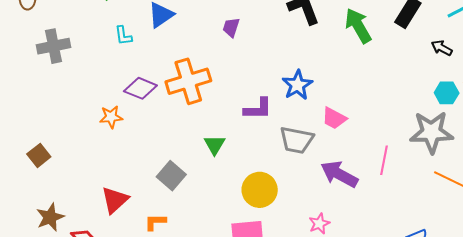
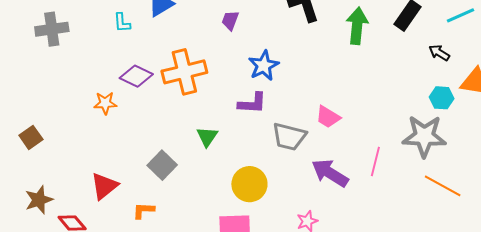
green arrow: (358, 26) -> (357, 26), turned 33
blue star: (297, 85) -> (264, 66), moved

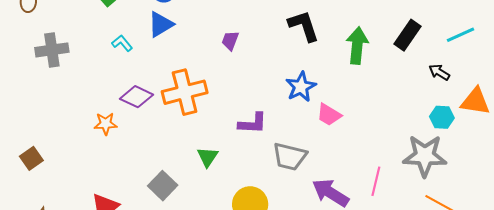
cyan L-shape: (122, 23) -> (122, 43), turned 145
blue star: (264, 66) -> (301, 87), moved
pink trapezoid: (328, 117) -> (329, 115), moved

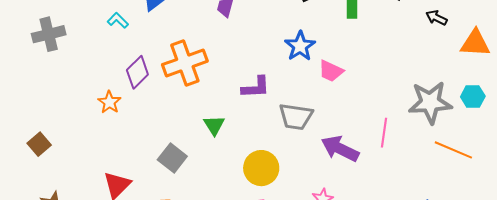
purple diamond: (136, 97) -> (137, 72), turned -64
cyan hexagon: (442, 117) -> (473, 96), moved
orange star: (106, 124) -> (109, 102), turned -30

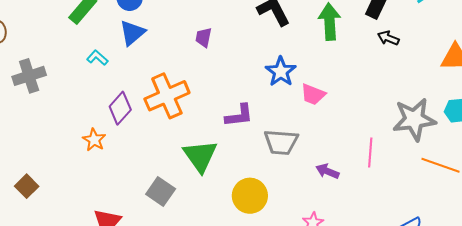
black arrow: (436, 18) -> (388, 38), moved
green triangle: (214, 125) -> (200, 156), size x1.6
purple arrow: (340, 149) -> (327, 171), size x0.6

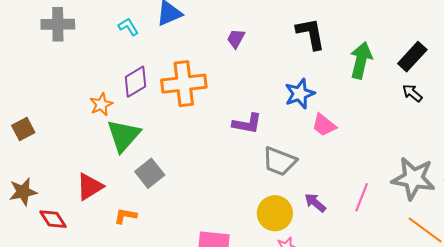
green triangle: (200, 156) -> (124, 135), moved
yellow circle: (250, 196) -> (275, 213), moved

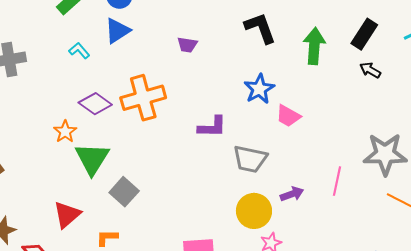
purple trapezoid: (236, 39) -> (187, 45), turned -100
purple diamond: (135, 82) -> (95, 104), turned 76
purple arrow: (315, 203) -> (292, 194), turned 130

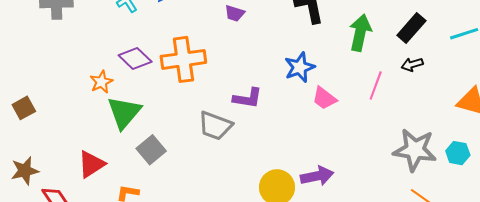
black arrow: (370, 70) -> (412, 65), turned -55
gray trapezoid: (250, 159) -> (215, 126), moved
pink line: (337, 181) -> (376, 85), moved
purple arrow: (292, 194) -> (317, 176), size x1.4

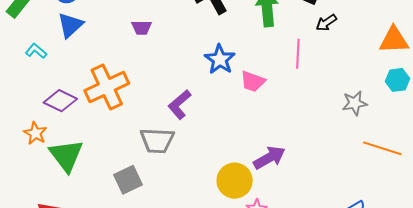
purple L-shape: (248, 98) -> (180, 104), turned 148
gray square: (151, 150) -> (128, 180), moved, turned 32
gray star: (415, 150) -> (355, 103), size x0.6
cyan hexagon: (458, 153) -> (397, 80), moved

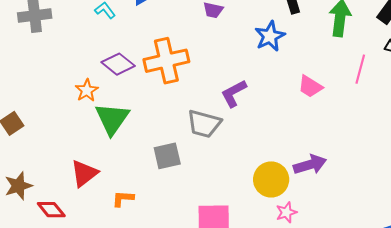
blue star: (220, 59) -> (270, 36), moved

